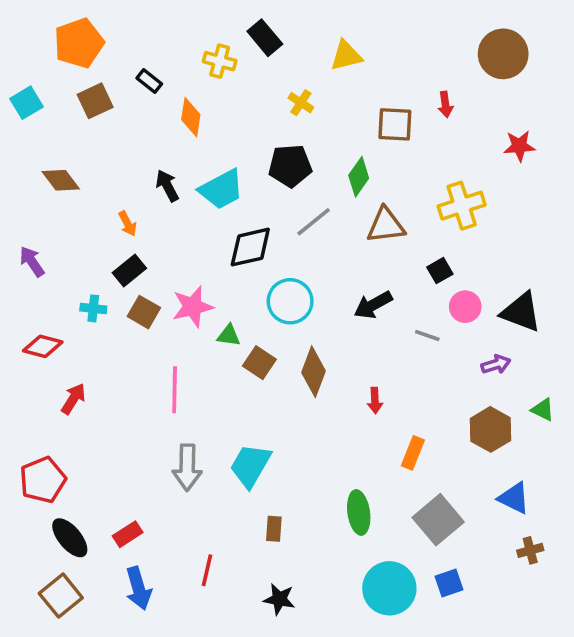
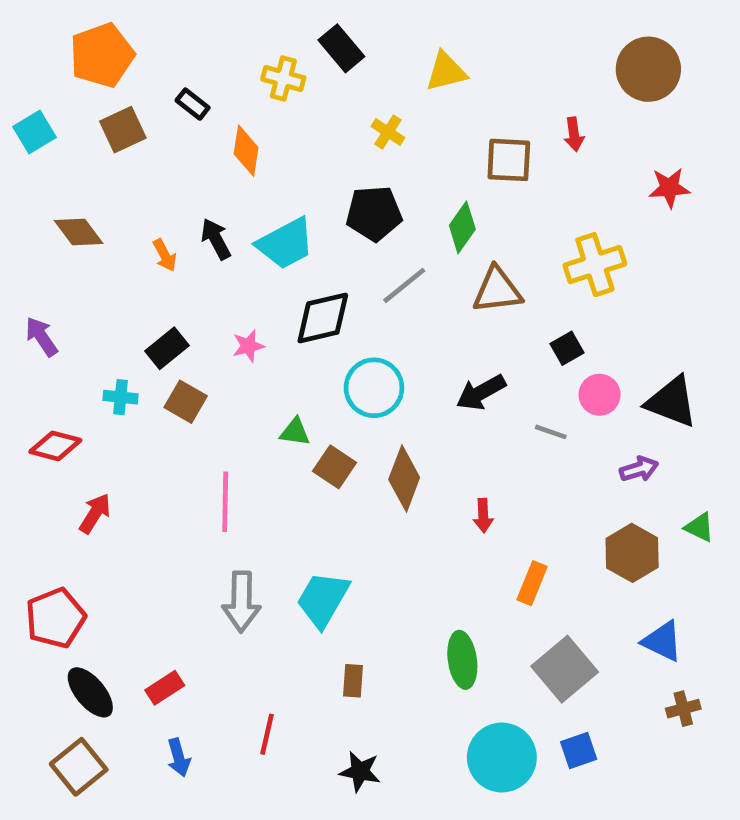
orange arrow: (128, 224) -> (165, 255), moved
pink star: (193, 307) -> (248, 346), moved, size x0.6
blue arrow: (138, 588) -> (179, 757), size x0.7

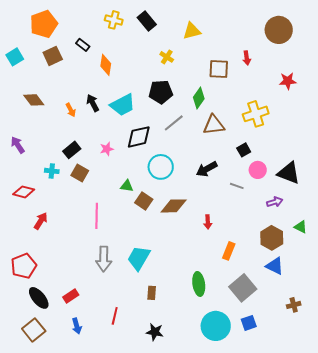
yellow cross: (283, 79) -> (114, 20), moved
brown diamond: (404, 478) -> (174, 206), turned 68
blue triangle: (662, 641) -> (275, 266), moved

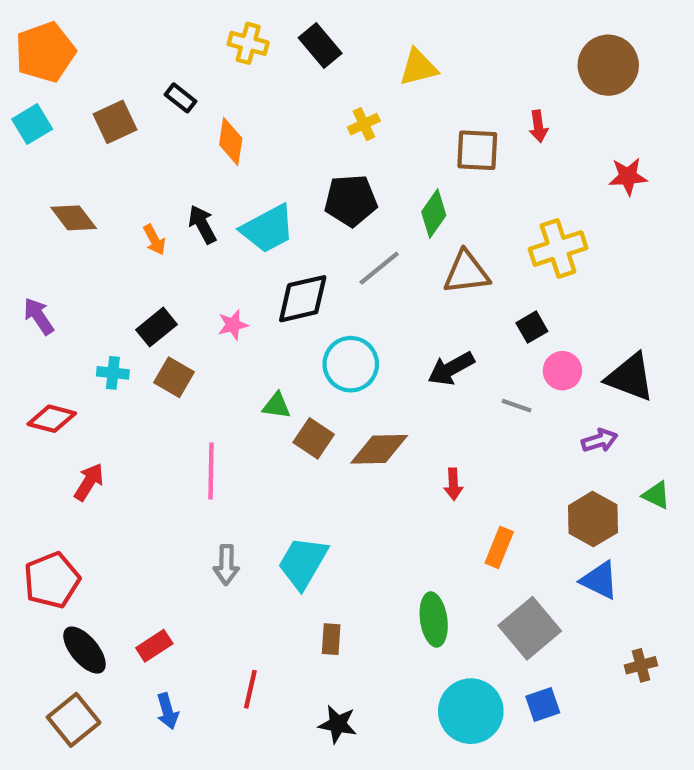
orange pentagon: (44, 24) -> (45, 52), moved
yellow cross: (167, 57) -> (364, 124), turned 32
gray arrow: (104, 259) -> (226, 565), size x0.7

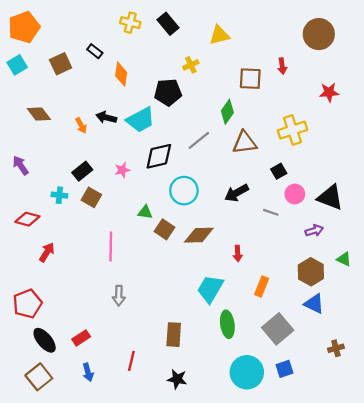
black pentagon: (351, 200) -> (168, 92), moved
black arrow: (202, 224) -> (106, 117), turned -48
cyan trapezoid: (303, 563) -> (210, 289), moved
brown rectangle: (331, 639) -> (174, 335), size x1.5

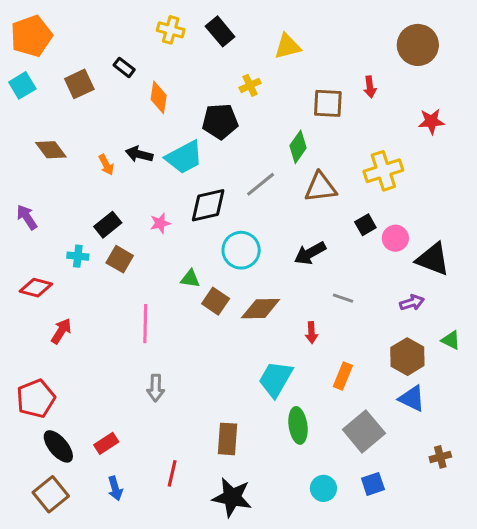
pink circle: (295, 194) -> (395, 238), moved
gray line: (271, 212) -> (343, 298), moved
cyan circle: (247, 372) -> (323, 488), size x0.6
black star: (177, 379) -> (232, 497), size x1.5

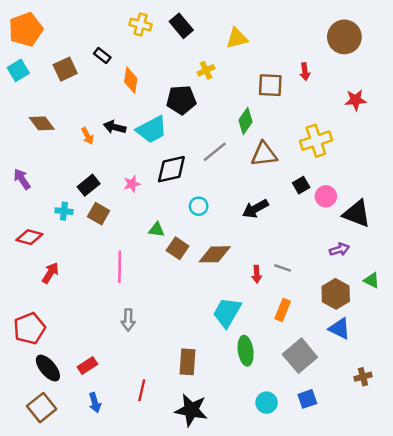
cyan circle: (241, 250) -> (199, 206), size x0.6
gray line: (343, 298) -> (283, 268), moved

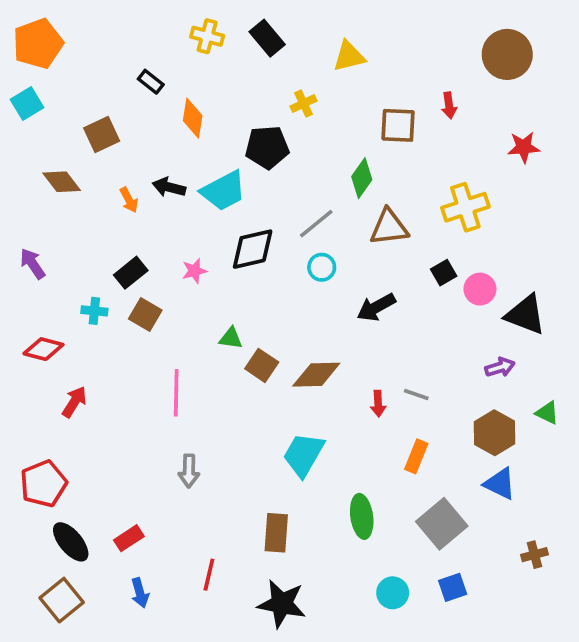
brown square: (65, 69) -> (102, 134), moved
cyan circle: (199, 206) -> (322, 267), moved
cyan trapezoid: (227, 312) -> (304, 455), moved

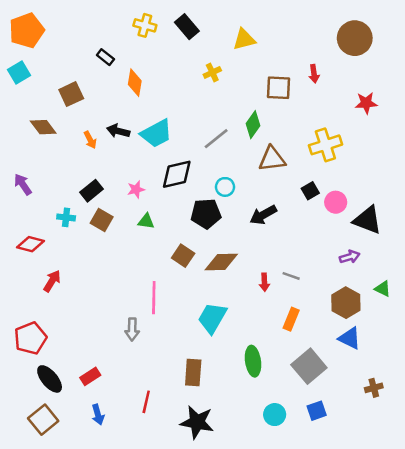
black pentagon: (267, 147) -> (206, 214), moved
gray line: (316, 224) -> (216, 139), moved
green triangle: (231, 338) -> (146, 221), moved
pink line: (176, 393) -> (154, 298), moved

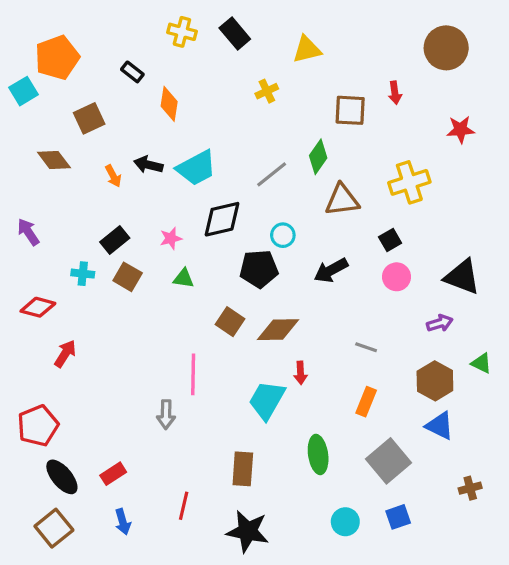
orange pentagon: (27, 30) -> (57, 57), moved
pink circle: (336, 202) -> (397, 277), moved
red arrow: (264, 282) -> (300, 373), moved

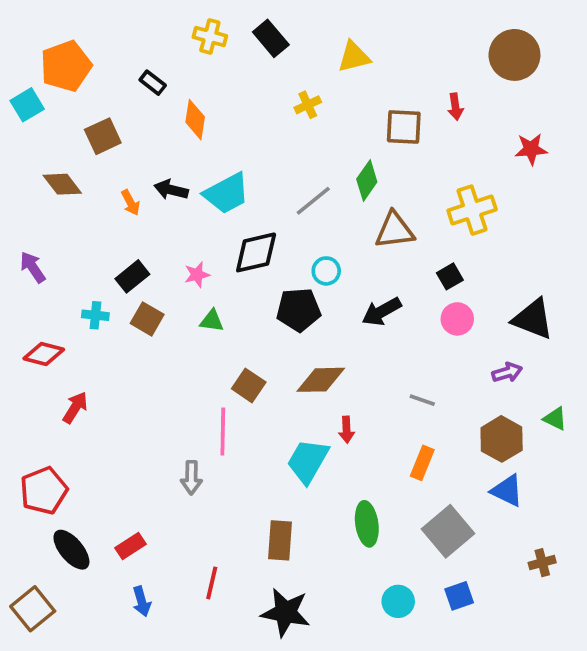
brown square: (230, 322) -> (249, 385), moved
brown square: (54, 528) -> (33, 609), moved

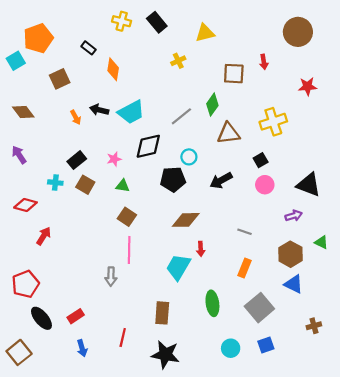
brown diamond: (62, 184) -> (23, 112), moved
brown square: (249, 385) -> (127, 217), moved

